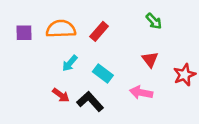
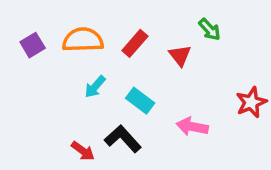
purple square: (24, 33) -> (33, 45), turned -30
red triangle: (150, 59) -> (180, 55), moved
red arrow: (61, 95) -> (83, 151), moved

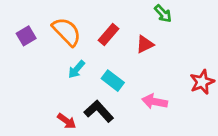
green arrow: (210, 29) -> (163, 14), moved
orange semicircle: (83, 40) -> (67, 32), turned 48
red triangle: (180, 55) -> (145, 44), turned 42

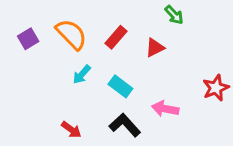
black L-shape: (99, 111) -> (125, 125), moved

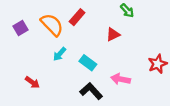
red rectangle: (116, 37) -> (77, 17), moved
red arrow: (71, 130) -> (32, 82), moved

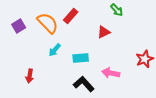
cyan rectangle: (88, 63) -> (81, 58), turned -42
red arrow: (32, 82) -> (30, 76), turned 64

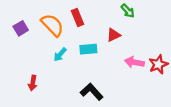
red rectangle: (71, 16) -> (77, 17), turned -63
cyan rectangle: (81, 58) -> (88, 49), moved
pink arrow: (111, 73) -> (134, 62), moved

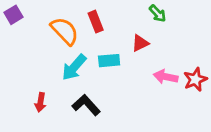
purple square: (21, 28) -> (13, 15), moved
cyan arrow: (60, 55) -> (74, 67), size x1.5
black L-shape: (92, 92) -> (86, 105), moved

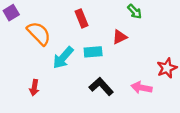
orange semicircle: (65, 31) -> (39, 33), moved
pink arrow: (166, 77) -> (142, 88), moved
black L-shape: (86, 105) -> (101, 86), moved

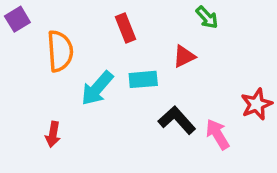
orange semicircle: (39, 33) -> (60, 51), turned 40
black L-shape: (101, 86) -> (177, 120), moved
pink arrow: (142, 88) -> (218, 134), turned 48

